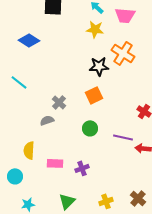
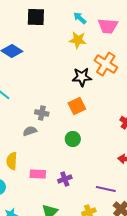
gray cross: (59, 102) -> (42, 113), turned -32
purple line: (123, 137) -> (106, 189), moved

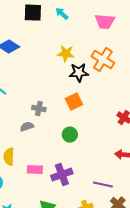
cyan arrow: (80, 18) -> (62, 14), moved
yellow star: (78, 40) -> (66, 54), moved
purple cross: (65, 179) -> (62, 175), size x1.5

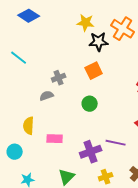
gray cross: (39, 109) -> (59, 78), turned -32
purple cross: (62, 175) -> (91, 152), moved
purple line: (103, 185) -> (116, 143), moved

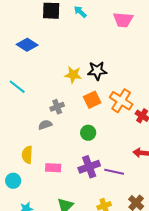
yellow star: (86, 23) -> (73, 75), moved
orange cross: (123, 29) -> (121, 101), moved
purple cross: (91, 152) -> (89, 167), moved

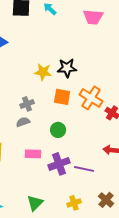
orange square: (92, 100) -> (62, 97), turned 36
gray semicircle: (45, 125) -> (23, 122), moved
pink rectangle: (53, 168) -> (33, 154), moved

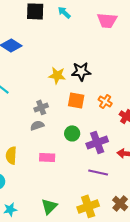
orange cross: (91, 98) -> (105, 101), size x0.6
purple cross: (59, 164) -> (97, 142), moved
yellow cross: (74, 203) -> (88, 206), size x1.5

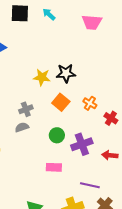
orange square: (76, 100) -> (61, 102), turned 30
pink rectangle: (47, 157) -> (54, 167), moved
purple line: (98, 172) -> (90, 185), moved

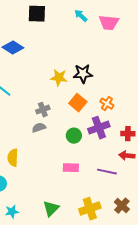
cyan arrow: (49, 14) -> (81, 16), moved
red cross: (111, 118) -> (128, 134), moved, turned -32
purple cross: (82, 144) -> (99, 128), moved
purple line: (90, 185) -> (107, 172), moved

